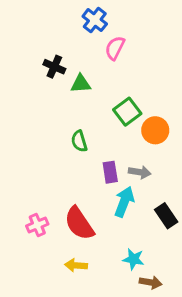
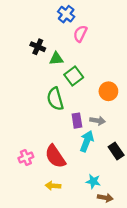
green square: (127, 112) -> (74, 76), moved
green semicircle: (79, 141) -> (55, 99), size x1.5

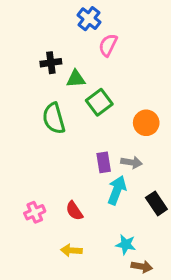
black cross: (38, 47) -> (51, 63), turned -32
green semicircle: (55, 99) -> (54, 118), moved
red semicircle: (55, 156) -> (74, 211), size x0.6

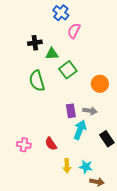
pink cross: (35, 212) -> (24, 145), turned 32
yellow arrow: (71, 250) -> (67, 166), moved, turned -96

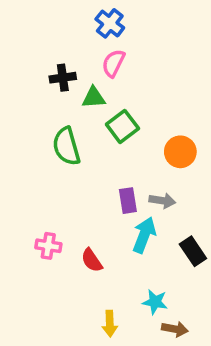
pink semicircle: (74, 31) -> (113, 63), moved
pink cross: (24, 145) -> (48, 246), moved
yellow arrow: (67, 166) -> (110, 324), moved

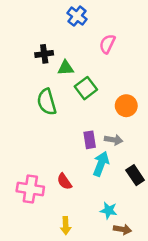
pink semicircle: (113, 63) -> (107, 44), moved
pink cross: (48, 246) -> (30, 189), moved, size x1.5
yellow arrow: (110, 324) -> (66, 226), moved

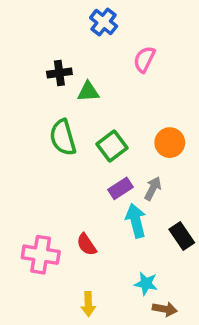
green square: (86, 88) -> (112, 146), moved
purple rectangle: (90, 140) -> (121, 188), turned 66
gray arrow: (114, 140) -> (153, 188), turned -72
cyan arrow: (101, 164) -> (136, 221), turned -35

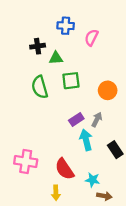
blue cross: (104, 22) -> (66, 26), moved, turned -35
green square: (112, 146) -> (71, 81), moved, turned 30
red semicircle: (87, 244) -> (64, 169), moved, size x1.5

